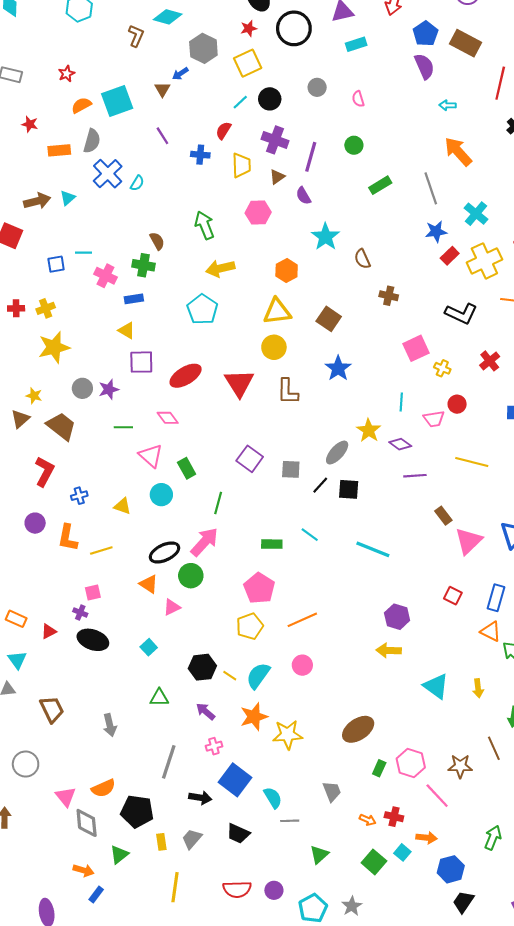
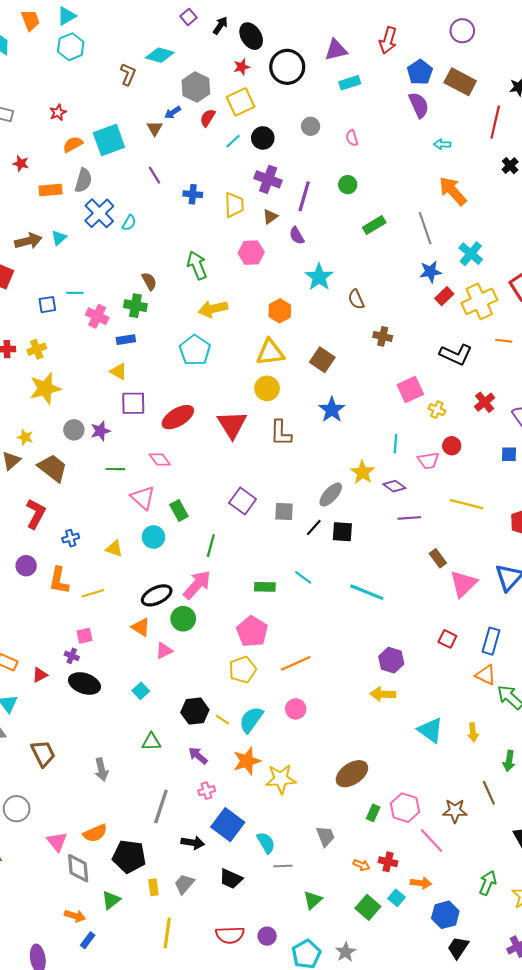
red semicircle: (223, 130) -> (208, 118), moved

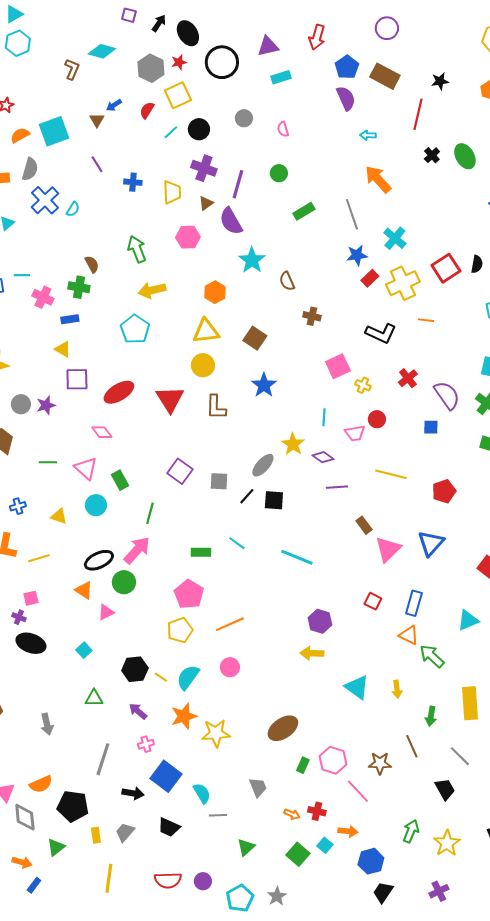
purple square: (188, 17) -> (129, 15), turned -35
gray hexagon: (196, 87) -> (151, 68), moved
purple semicircle: (297, 236) -> (231, 221), size x1.6
green line: (115, 469) -> (48, 462), moved

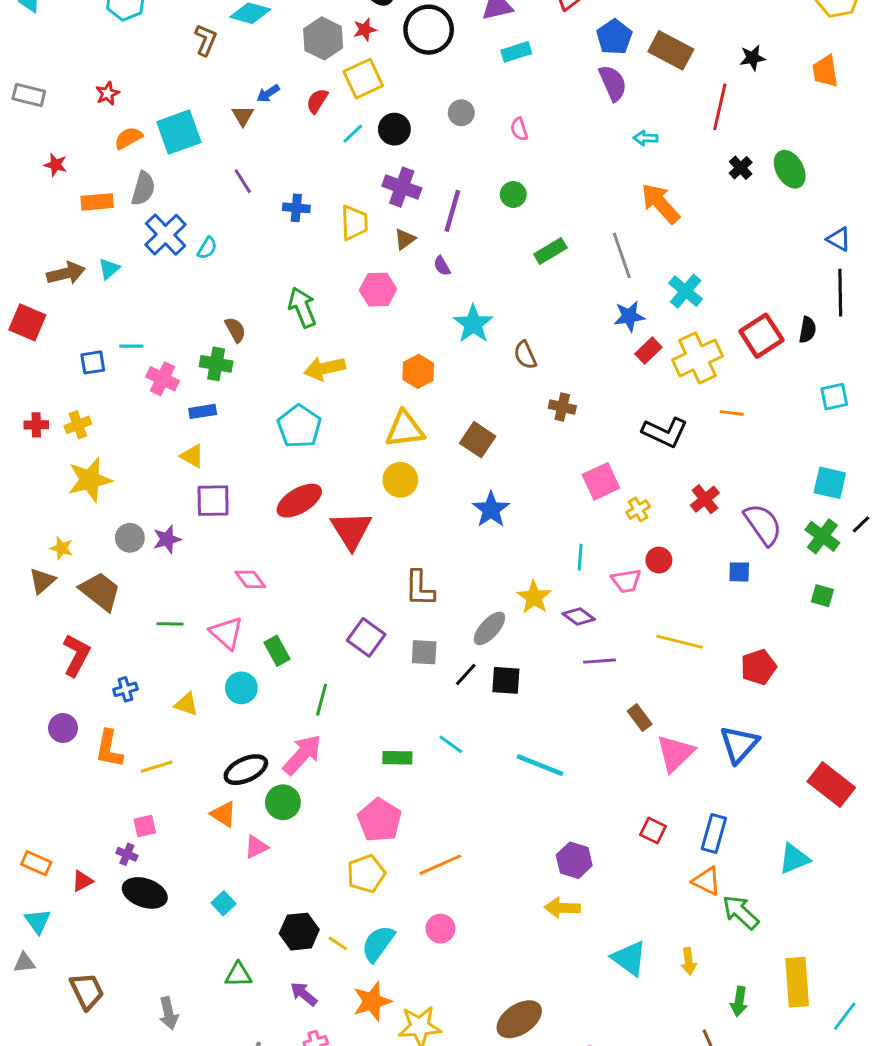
purple semicircle: (231, 221) -> (442, 266), size x0.5
yellow cross: (363, 385) -> (638, 510), turned 35
red ellipse: (119, 392) -> (299, 501), moved
brown L-shape: (216, 407) -> (420, 588), moved

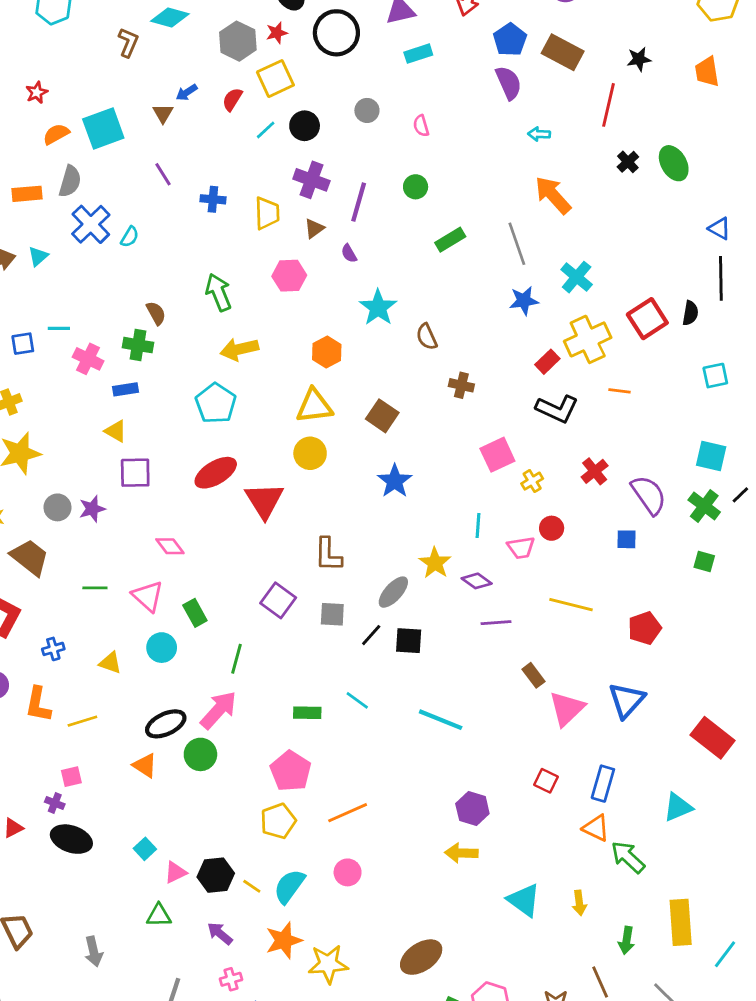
red rectangle: (648, 351) -> (547, 362), moved
pink triangle: (256, 847) -> (175, 872), moved

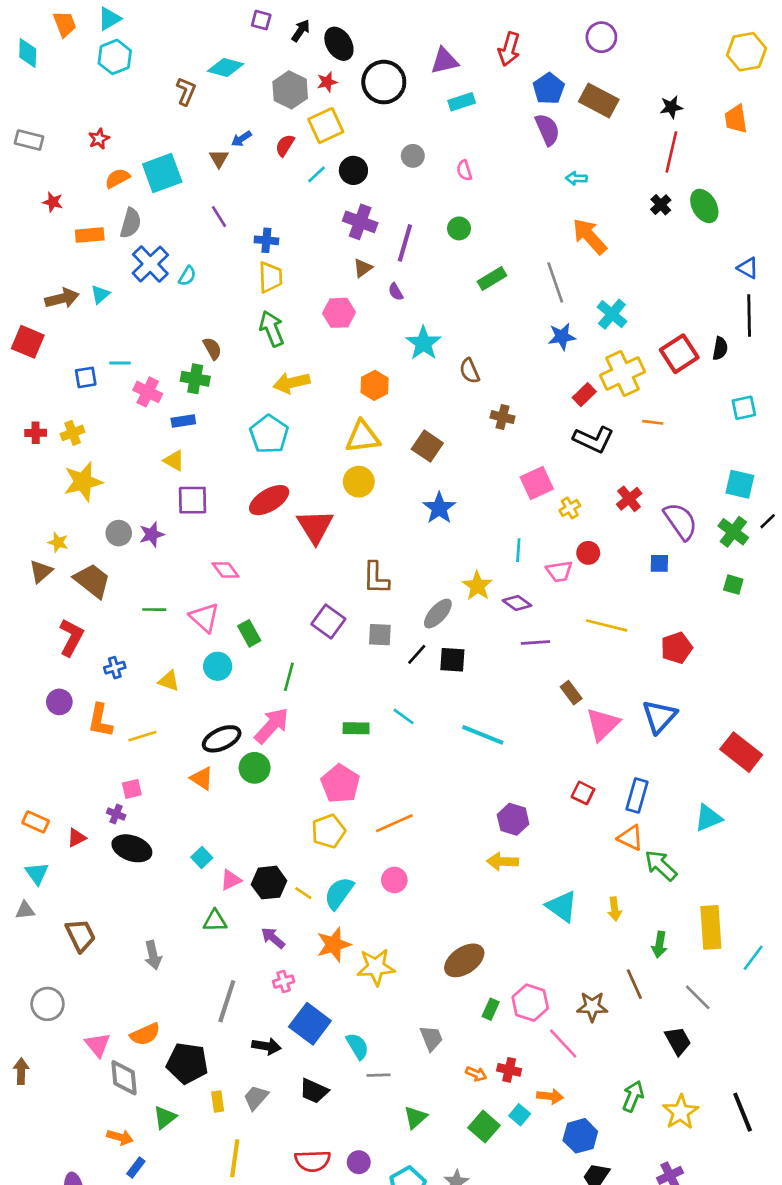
red line: (608, 105) -> (671, 152), moved
yellow trapezoid: (267, 213) -> (270, 277), moved

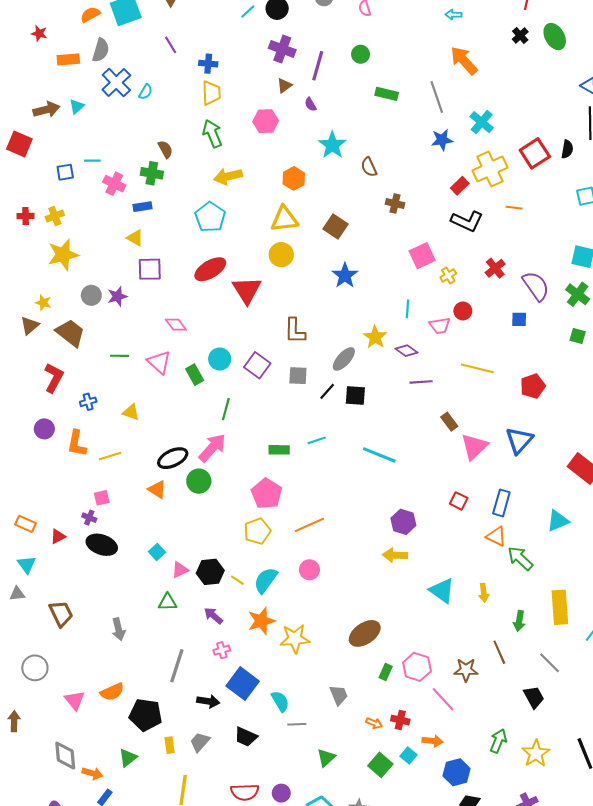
green rectangle: (492, 279) -> (387, 94), turned 45
cyan circle: (218, 666) -> (220, 359), moved
cyan line: (404, 716) -> (317, 440), turned -54
gray diamond: (124, 1078) -> (65, 756), moved

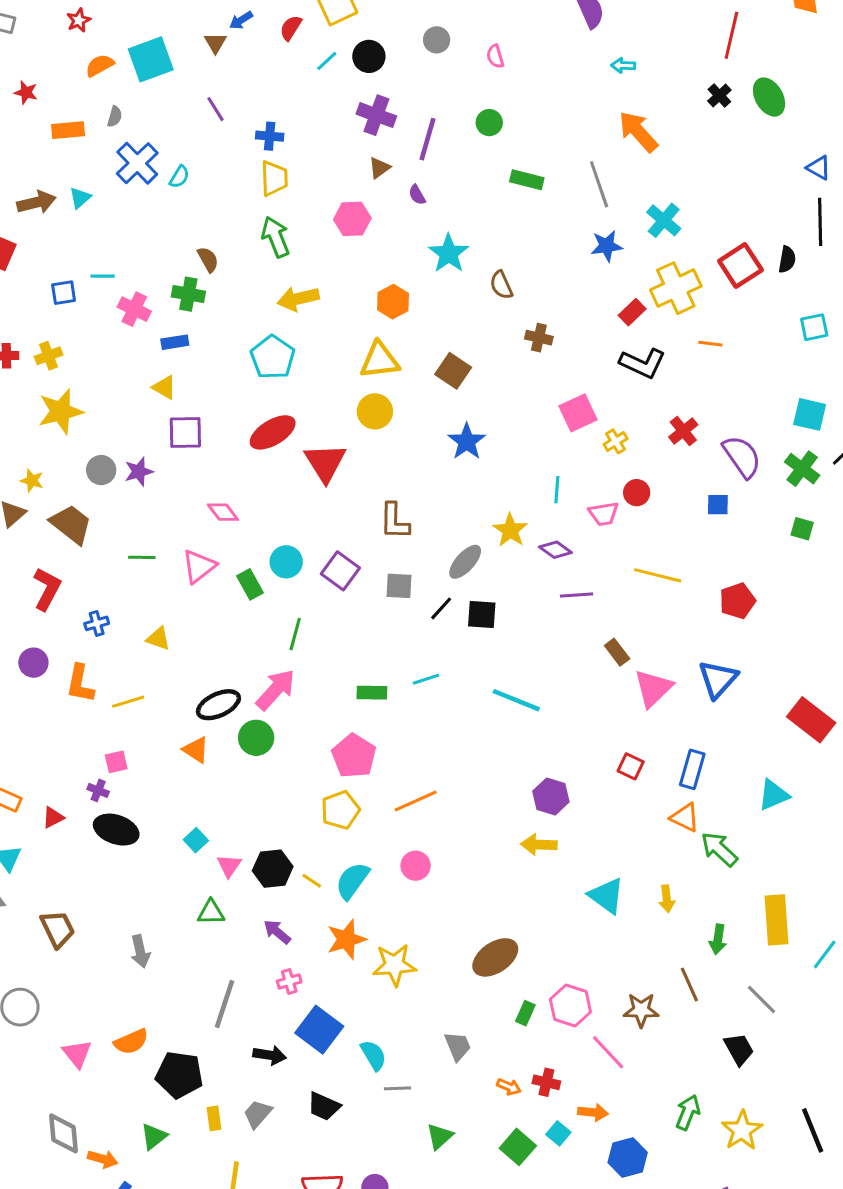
gray semicircle: (101, 50) -> (115, 117), size x0.6
pink triangle: (159, 362) -> (199, 566), turned 40
pink triangle: (180, 570) -> (229, 866), turned -30

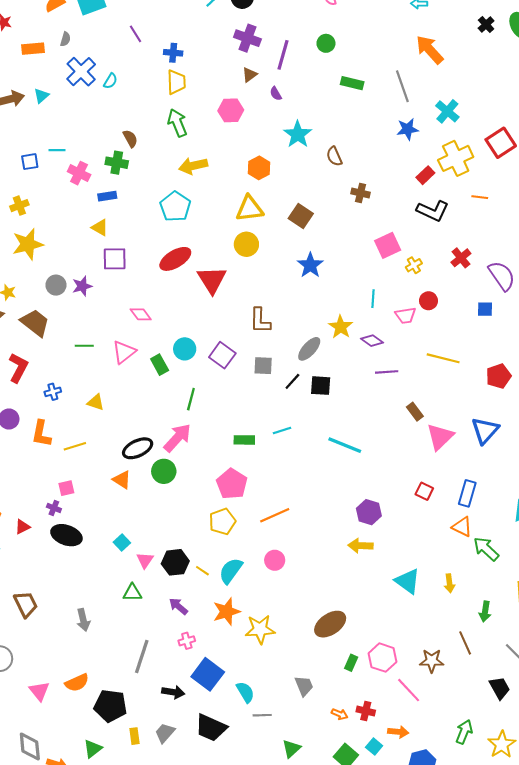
black trapezoid: (324, 1106) -> (211, 728), size x1.4

